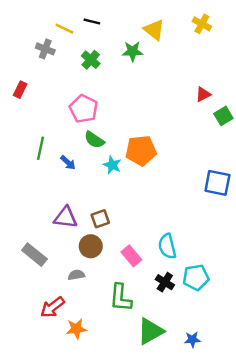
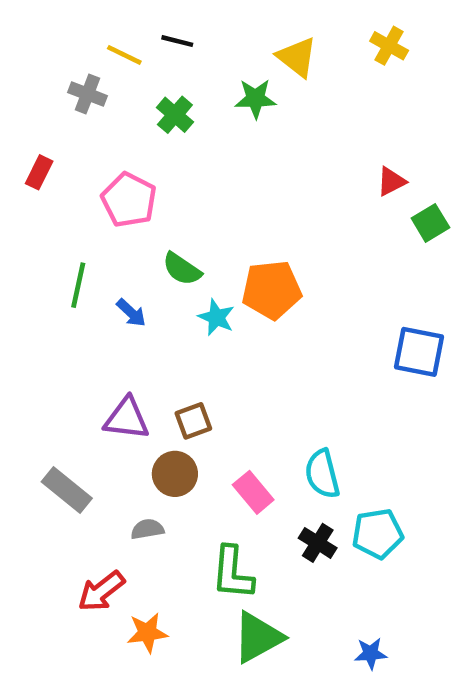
pink pentagon: (84, 109) -> (129, 200), moved
green triangle: (150, 331) -> (258, 637), moved

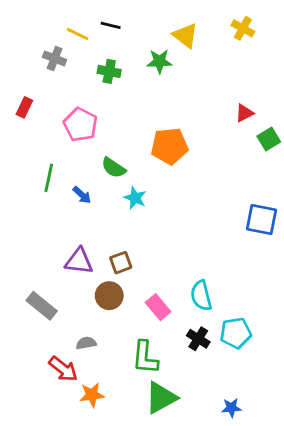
green cross: (175, 115) -> (109, 71), turned -30
orange pentagon: (272, 290) -> (170, 146), moved
gray semicircle: (147, 529) -> (86, 343), moved
red arrow: (101, 591) -> (63, 369), turned -104

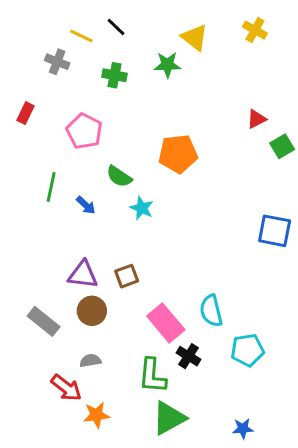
black line: (111, 25) -> (116, 27), turned 30
brown circle: (109, 296) -> (92, 311), moved
pink rectangle: (158, 307) -> (166, 323), size x1.4
black cross: (198, 339) -> (189, 356), moved

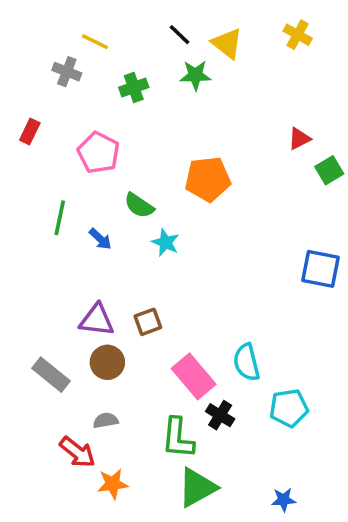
black line: (116, 27) -> (180, 35), moved
green cross: (115, 75) -> (134, 87), turned -30

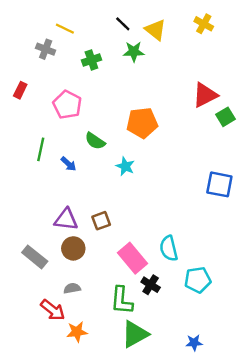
red triangle: (299, 139) -> (205, 95), size x1.6
cyan star: (165, 243) -> (125, 166), moved

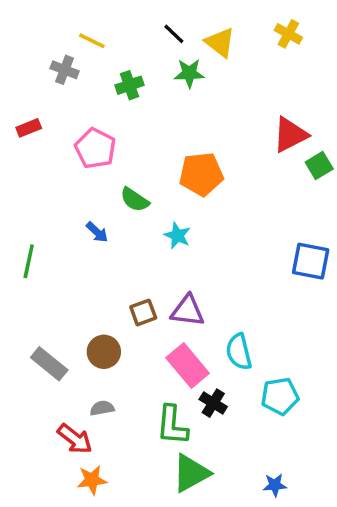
red rectangle: (20, 90) -> (29, 128), turned 42
green line: (41, 149) -> (29, 261), moved
purple triangle: (66, 219) -> (188, 311), moved
orange star: (77, 332) -> (92, 480), moved

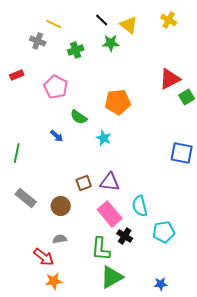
gray rectangle: (49, 364) -> (26, 198), moved

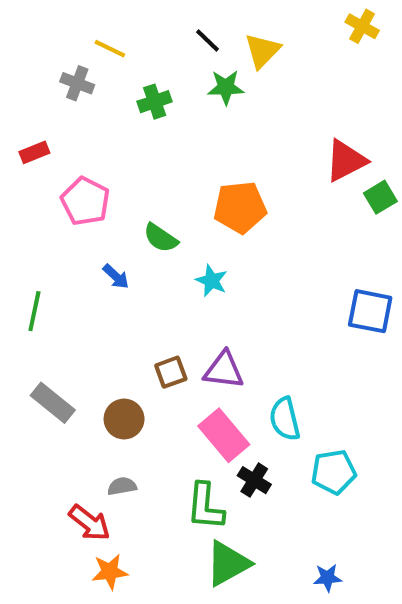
yellow cross: (169, 20) -> (362, 26), moved
yellow triangle: (129, 25) -> (262, 51), turned 36
pink pentagon: (56, 87) -> (85, 201), moved

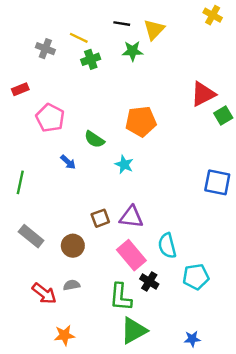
black line: (207, 41) -> (122, 24), turned -35
yellow line: (110, 49) -> (79, 38), moved
red arrow: (89, 523) -> (44, 293), moved

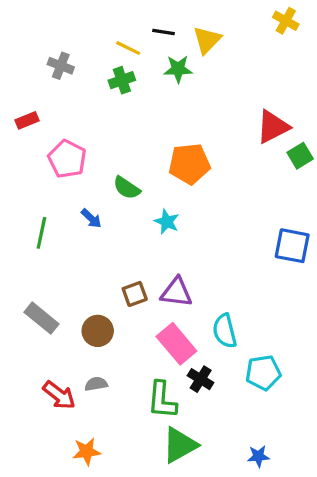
yellow line: (79, 38) -> (128, 48), moved
green line: (20, 182) -> (41, 233), moved

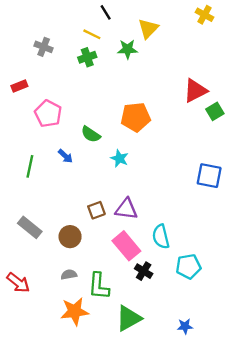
black line: (164, 32) -> (106, 12), moved, turned 49
red arrow: (59, 395) -> (18, 283), moved
green L-shape: (162, 400) -> (99, 286), moved
orange star: (86, 451) -> (75, 311), moved, size x1.4

